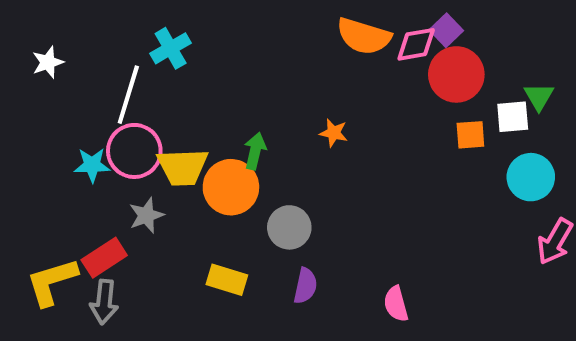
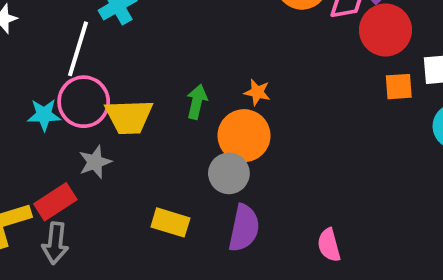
orange star: (334, 133) -> (257, 92), moved
orange circle: (231, 187) -> (244, 136), moved
purple semicircle: (305, 286) -> (244, 228), size x1.4

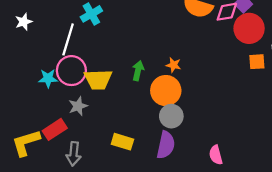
gray circle: (229, 173) -> (171, 116), moved
gray arrow: (55, 243) -> (74, 154), moved

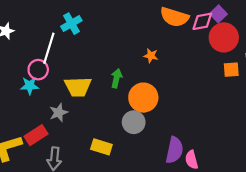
orange star: (174, 65) -> (151, 56), moved
pink circle: (71, 71) -> (38, 70), moved, size x0.7
gray circle: (171, 116) -> (134, 122), moved
purple semicircle: (166, 145) -> (174, 150), moved

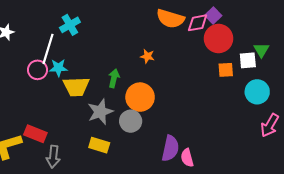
cyan star: (30, 86) -> (58, 68), moved
gray star: (59, 113) -> (100, 112), moved, size x1.4
red rectangle: (36, 135) -> (35, 134), turned 55

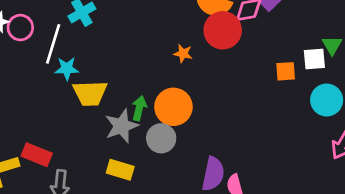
red circle: (218, 38) -> (223, 30), moved
pink circle: (38, 70) -> (20, 28), moved
green arrow: (114, 78) -> (139, 108), moved

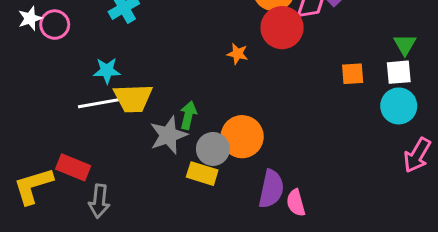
white line: (53, 44) -> (101, 103), moved, turned 63
white square: (314, 59) -> (399, 72), moved
orange circle: (173, 107) -> (242, 137), moved
yellow rectangle: (120, 170) -> (202, 174), moved

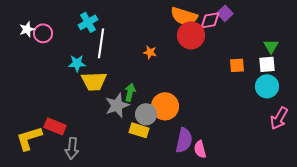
orange star: (237, 54) -> (150, 52), moved
white line: (101, 103) -> (101, 43), moved, turned -72

